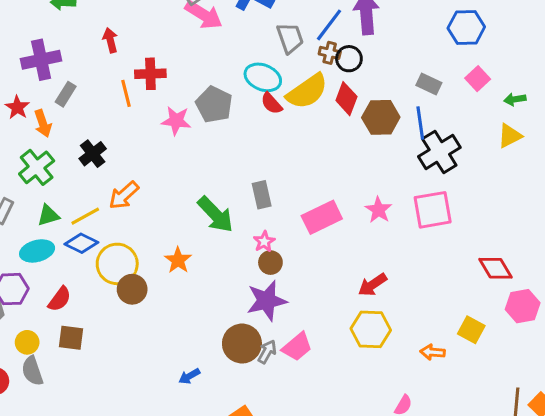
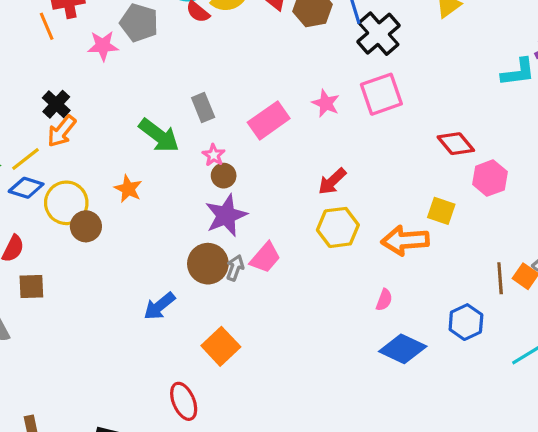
black cross: (93, 154) -> (56, 104), moved
orange arrow: (433, 352) -> (405, 240), size x1.8
blue arrow: (189, 376) -> (159, 306), size x1.5

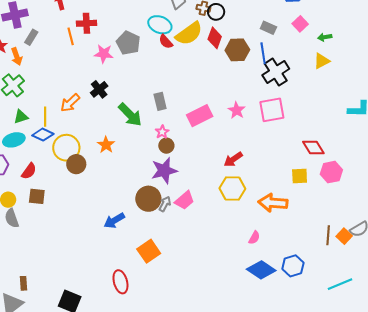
black cross: (56, 104) -> (99, 89), moved
yellow line: (25, 159) -> (45, 117), turned -60
yellow square: (441, 211) -> (300, 176), moved, turned -30
blue hexagon: (466, 322) -> (293, 266), moved

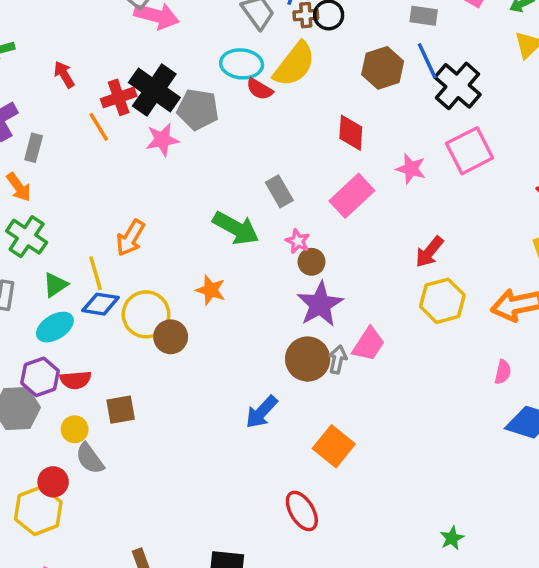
red diamond: (215, 38) -> (351, 133), moved
black cross: (99, 89) -> (154, 90), moved, size x1.6
red semicircle: (29, 171) -> (76, 380), moved, turned 66

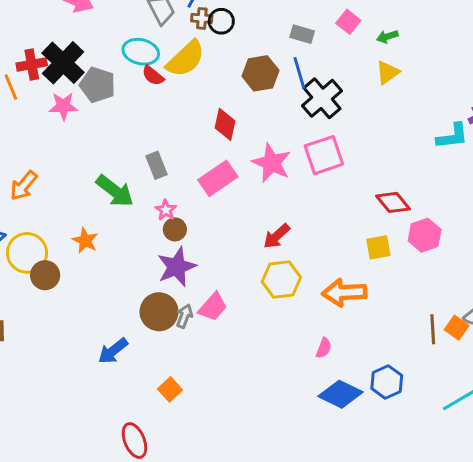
pink star: (411, 169) -> (272, 163), size x1.5
orange square: (334, 446) -> (170, 389), size x0.7

